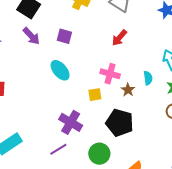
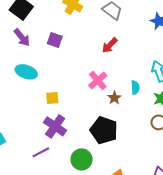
cyan ellipse: (60, 70) -> (26, 72), moved, turned -35
pink cross: (110, 74) -> (98, 81), turned 30
yellow square: (95, 95) -> (52, 98), moved

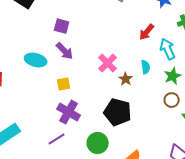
purple arrow: (22, 37) -> (65, 51), moved
red arrow: (110, 45) -> (147, 32), moved

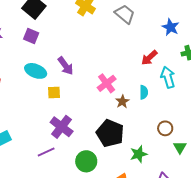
purple square: (62, 26) -> (31, 36), moved
green star: (173, 76) -> (139, 154), moved
yellow square: (64, 84) -> (54, 93), moved

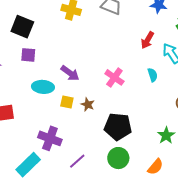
yellow square: (54, 93) -> (67, 102), turned 32
brown star: (122, 102) -> (88, 104), moved
purple cross: (62, 127) -> (50, 138), moved
black pentagon: (110, 133) -> (118, 127), moved

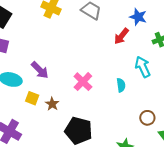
red arrow: (148, 40) -> (121, 36), moved

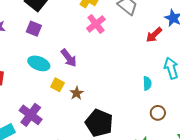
pink cross: (83, 82) -> (96, 24), moved
brown circle: (147, 118) -> (158, 113), moved

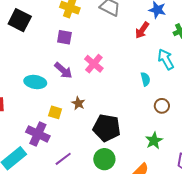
pink cross: (96, 24) -> (94, 64), moved
purple square: (34, 29) -> (64, 37), moved
yellow square: (57, 85) -> (55, 112), moved

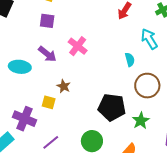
brown circle: (162, 106) -> (147, 86), size x1.6
yellow square: (55, 112) -> (49, 102), moved
black pentagon: (107, 128) -> (112, 107), moved

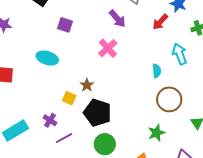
purple square: (47, 21) -> (65, 25), moved
purple arrow: (47, 54) -> (117, 19), moved
black pentagon: (112, 107) -> (97, 113), moved
purple cross: (25, 119) -> (50, 120), moved, size x0.6

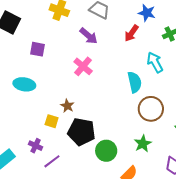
cyan semicircle: (157, 71) -> (135, 82), size x1.5
green circle: (105, 144) -> (106, 151), moved

